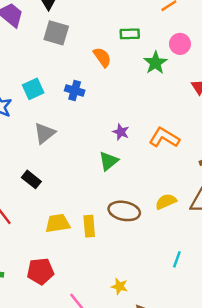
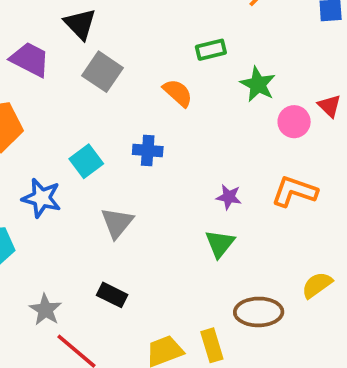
gray square: (56, 33) -> (103, 72), turned 30
pink circle: (180, 44) -> (294, 122), moved

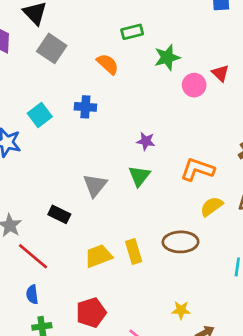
green star: (258, 84) -> (167, 57), turned 30
orange L-shape: (294, 191) -> (197, 169), moved
gray triangle: (117, 223) -> (95, 185), moved
brown ellipse: (259, 312) -> (181, 242), moved

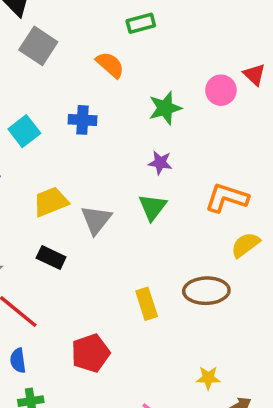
green star: (167, 57) -> (165, 108), moved
yellow trapezoid: (98, 256) -> (51, 202), moved
red pentagon: (91, 313) -> (90, 353), moved

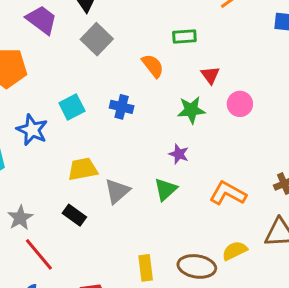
red triangle: (254, 75) -> (210, 75), moved
yellow semicircle: (245, 245) -> (235, 251), moved

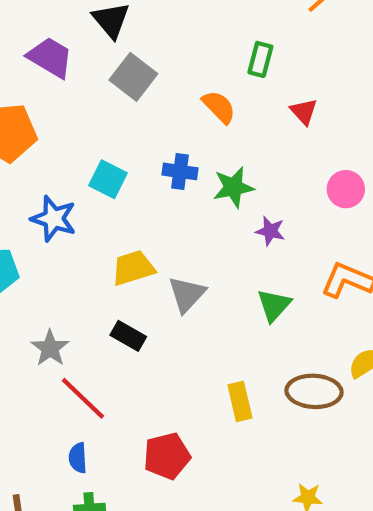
green rectangle: (184, 36) -> (260, 59), turned -65
pink circle: (240, 104) -> (346, 189), moved
cyan square: (72, 107) -> (108, 179), turned -30
green star: (191, 110) -> (233, 187), moved
green triangle: (166, 189) -> (274, 305), moved

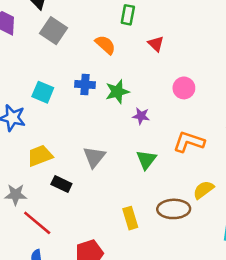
yellow trapezoid: (133, 268) -> (40, 156), moved
gray star: (50, 348) -> (16, 195), turned -30

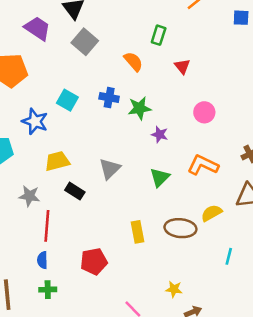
red line: (37, 223) -> (47, 226), turned 48

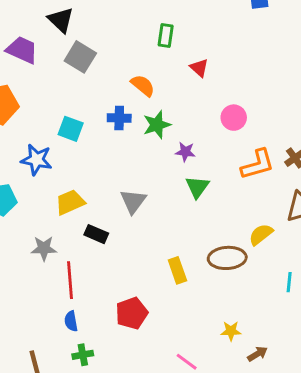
orange semicircle: (133, 61) -> (143, 85), moved
orange L-shape: (203, 165) -> (257, 164), moved, turned 148
green triangle: (160, 177) -> (197, 187), moved

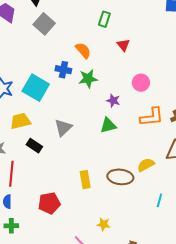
cyan square: (71, 129) -> (36, 88), moved, size x1.5
purple star: (185, 152) -> (113, 101), moved
green triangle: (197, 187) -> (108, 125), turned 30
yellow star: (231, 331) -> (103, 224), moved

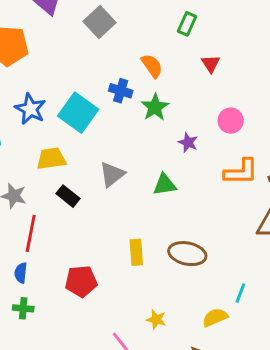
green star: (88, 79) -> (155, 107), turned -30
green triangle: (108, 125) -> (165, 185), moved
yellow semicircle: (146, 165) -> (215, 317), moved

